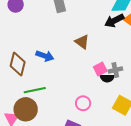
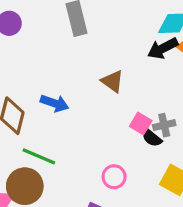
pink square: (100, 69) -> (141, 124), turned -32
black semicircle: (107, 78) -> (152, 138), turned 40
green line: (35, 90) -> (39, 156), turned 35

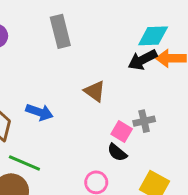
gray cross: (164, 125) -> (144, 121), moved
black semicircle: (152, 138) -> (117, 152), moved

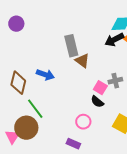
gray rectangle: (60, 31) -> (71, 46), moved
green line: (24, 163) -> (35, 109), turned 30

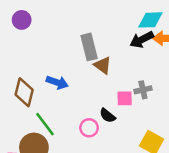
pink square: (100, 88) -> (125, 98), turned -32
black semicircle: (97, 102) -> (107, 116), moved
pink circle: (83, 122) -> (89, 128), moved

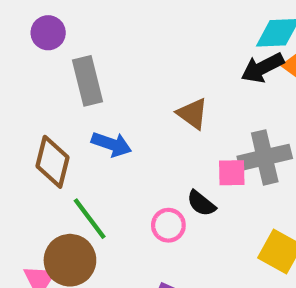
gray rectangle: (89, 47) -> (87, 81), moved
gray cross: (143, 90) -> (265, 157), size x1.6

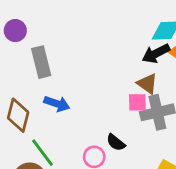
brown triangle: (192, 114) -> (147, 84), moved
pink square: (232, 173) -> (137, 102), moved

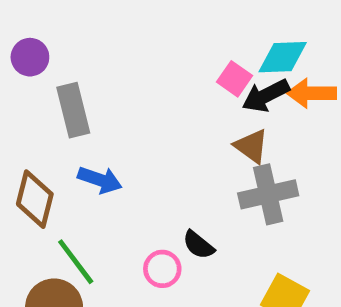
pink square: (137, 102) -> (235, 79), moved, turned 36

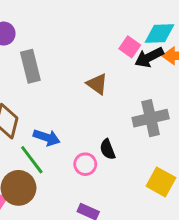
brown triangle: (251, 146) -> (97, 84), moved
blue arrow: (100, 180) -> (47, 137), moved
black semicircle: (198, 245) -> (108, 149), turned 30

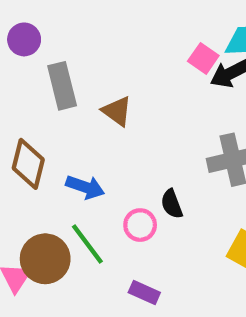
brown triangle: (97, 84) -> (117, 111), moved
green line: (32, 160) -> (87, 244), moved

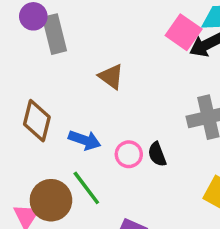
pink square: (203, 58) -> (184, 32), size x1.4
gray rectangle: (62, 86) -> (55, 34), moved
pink circle: (140, 225) -> (129, 154), moved

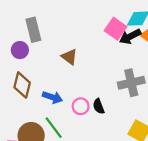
purple circle: (33, 16) -> (20, 50), moved

